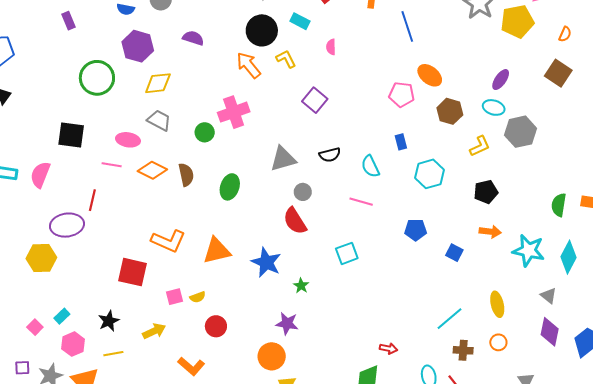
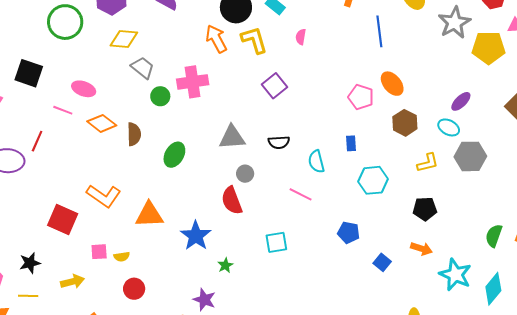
yellow L-shape: (286, 59) -> (254, 40), size x1.4
gray trapezoid: (159, 120) -> (143, 68), moved

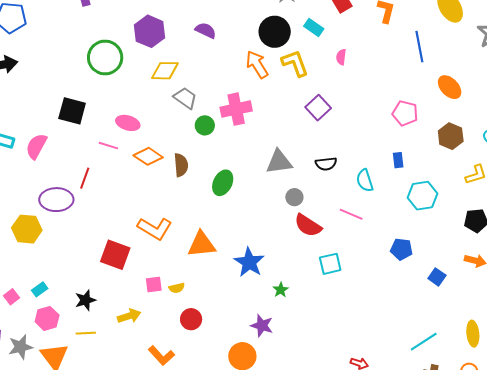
orange ellipse: (392, 84) -> (450, 87), moved
red semicircle: (232, 201) -> (308, 225), moved, turned -32

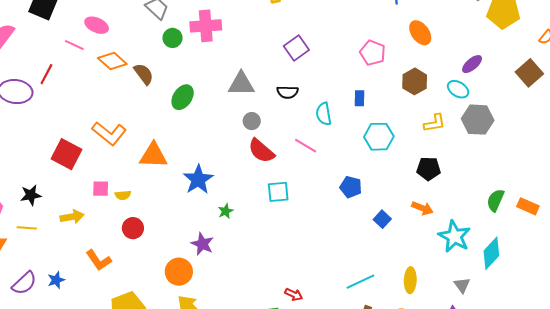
purple square: (318, 108) -> (296, 48), moved
brown semicircle: (181, 165) -> (144, 74), turned -40

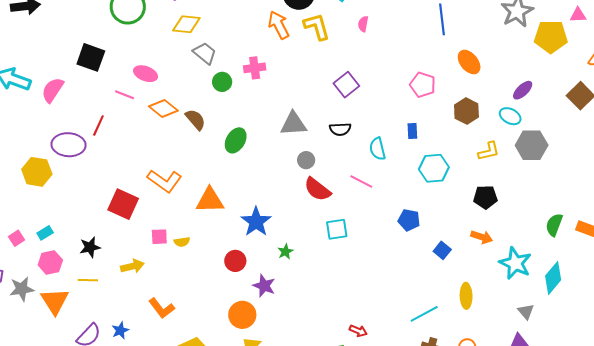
pink cross: (206, 26) -> (255, 68), size x0.7
red circle: (133, 228) -> (235, 261), moved
yellow ellipse: (410, 280) -> (466, 296), moved

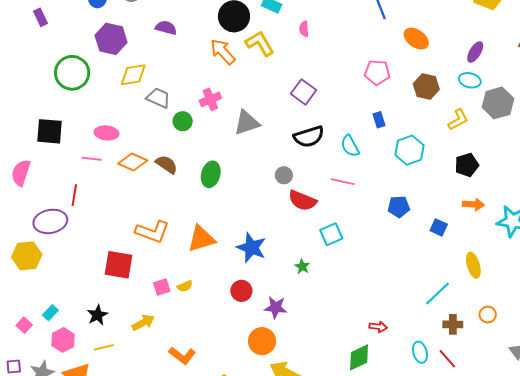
gray triangle: (293, 124) -> (247, 123), moved
black semicircle: (340, 129) -> (309, 137), size x1.4
green star: (285, 252) -> (302, 266), moved

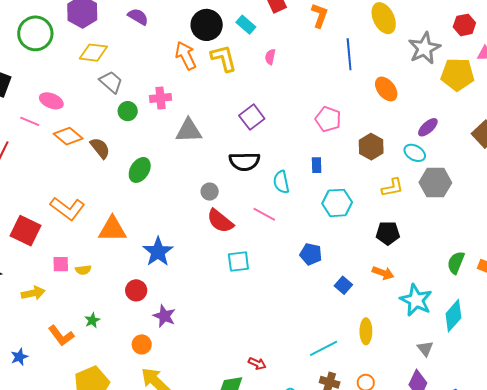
orange ellipse: (416, 39) -> (386, 89), moved
green star: (302, 266) -> (92, 320), moved
orange circle: (262, 341) -> (142, 344), size x0.7

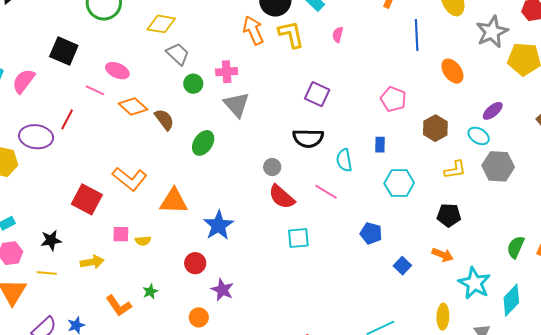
purple square: (252, 117) -> (317, 94), turned -30
gray triangle: (189, 131) -> (237, 105), moved, turned 48
yellow ellipse: (366, 331) -> (443, 317), moved

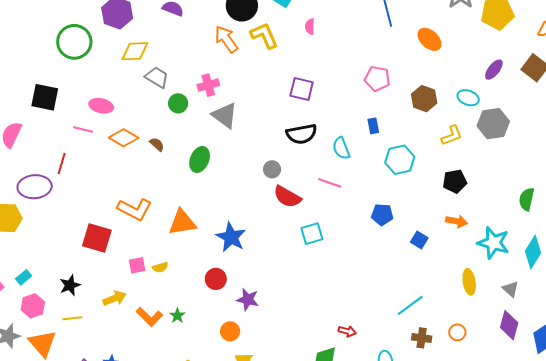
purple ellipse: (493, 111) -> (494, 70), moved
brown semicircle: (164, 120) -> (157, 144), size x0.7
orange L-shape: (119, 306) -> (149, 317), moved

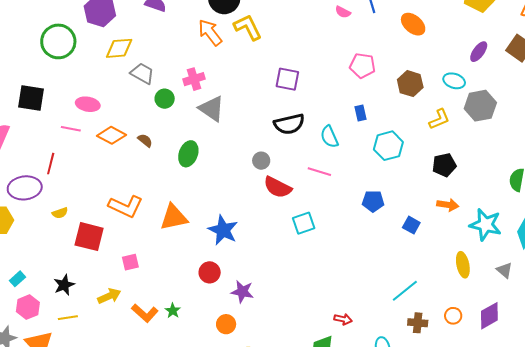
pink semicircle: (310, 27) -> (343, 12), moved, turned -63
yellow semicircle: (160, 267) -> (60, 213), moved
purple diamond: (509, 325) -> (489, 316), moved, turned 48

